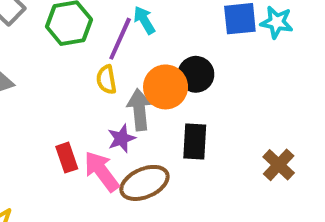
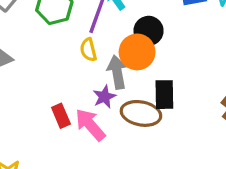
black circle: (196, 74) -> (149, 31), moved
brown ellipse: (144, 183) -> (141, 113), moved, turned 39

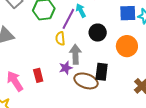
orange circle: (137, 52) -> (127, 46), moved
pink arrow: (90, 125) -> (15, 81), moved

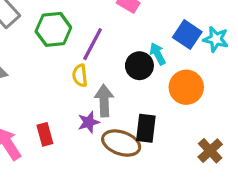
cyan arrow: (81, 11) -> (158, 54), moved
blue square: (128, 13) -> (187, 35), turned 36

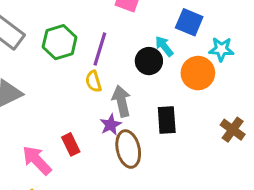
cyan star: (216, 39) -> (221, 49), moved
brown ellipse: (121, 143) -> (128, 149), moved, turned 69

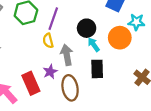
cyan arrow: (164, 46) -> (94, 45), moved
purple star: (111, 125) -> (50, 72), moved
red rectangle: (71, 144) -> (31, 83), size x1.5

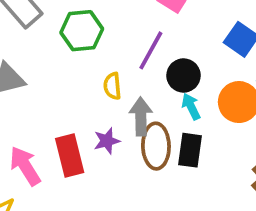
purple line: (53, 19) -> (151, 50), moved
brown ellipse: (70, 88) -> (156, 146), moved

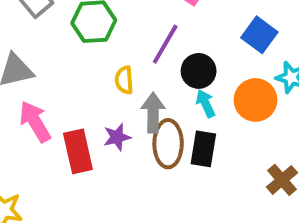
pink arrow: (25, 166) -> (35, 122), moved

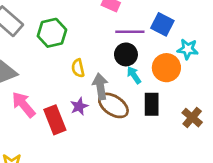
purple line: (165, 44) -> (130, 32), moved, turned 68
brown ellipse: (168, 144) -> (113, 105), turned -48
black rectangle: (203, 149) -> (152, 104), moved

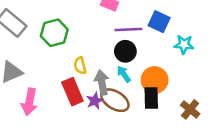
orange circle: (166, 68) -> (155, 80), moved
cyan arrow: (134, 75) -> (124, 74), moved
pink arrow: (24, 105) -> (29, 102), turned -128
purple star: (79, 106) -> (95, 101), moved
red rectangle: (55, 120) -> (72, 92), moved

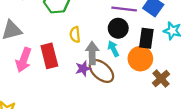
red rectangle: (72, 92) -> (49, 56), moved
black rectangle: (151, 98) -> (146, 38), moved
brown cross: (190, 109) -> (161, 79), moved

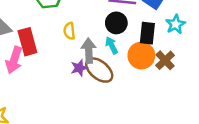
cyan star: (172, 31) -> (175, 24), turned 30
red rectangle: (49, 56) -> (27, 42), moved
brown cross: (161, 79) -> (165, 60), moved

